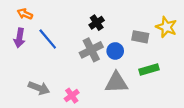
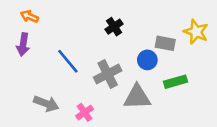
blue line: (48, 39) -> (68, 61), moved
gray cross: (91, 50) -> (108, 74), moved
blue circle: (115, 51) -> (147, 60), moved

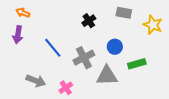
gray rectangle: (165, 43) -> (124, 13), moved

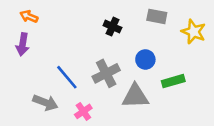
black cross: (89, 21) -> (112, 27), turned -32
blue line: (53, 48) -> (67, 77), moved

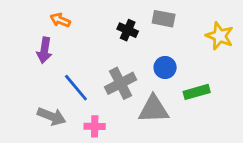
orange arrow: (29, 16) -> (60, 20), moved
gray rectangle: (157, 16) -> (164, 19), moved
purple arrow: (23, 44) -> (44, 50), moved
pink cross: (83, 111) -> (95, 126), turned 36

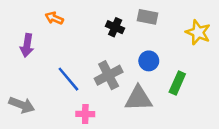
purple arrow: (44, 50) -> (27, 45), moved
green rectangle: (197, 92) -> (177, 83), turned -50
gray arrow: (52, 116) -> (22, 105), moved

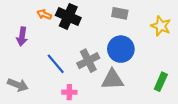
black cross: (115, 27) -> (68, 16), moved, size x1.6
blue circle: (149, 61) -> (121, 49), size x1.6
green rectangle: (177, 83) -> (161, 82), moved

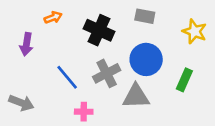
orange arrow: (44, 14) -> (53, 17), turned 136
black cross: (68, 16) -> (99, 30), moved
green rectangle: (161, 82) -> (184, 80), moved

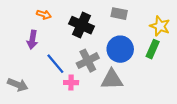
orange arrow: (53, 17) -> (44, 15), turned 40
purple arrow: (26, 44) -> (32, 40), moved
green rectangle: (184, 80) -> (153, 49), moved
pink cross: (84, 112) -> (71, 83), moved

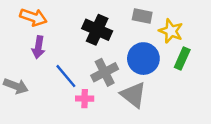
orange arrow: (44, 15) -> (33, 17), moved, size x1.5
yellow star: (160, 26) -> (171, 31), moved
gray triangle: (112, 79) -> (133, 95), turned 40
gray arrow: (18, 85) -> (16, 86), moved

